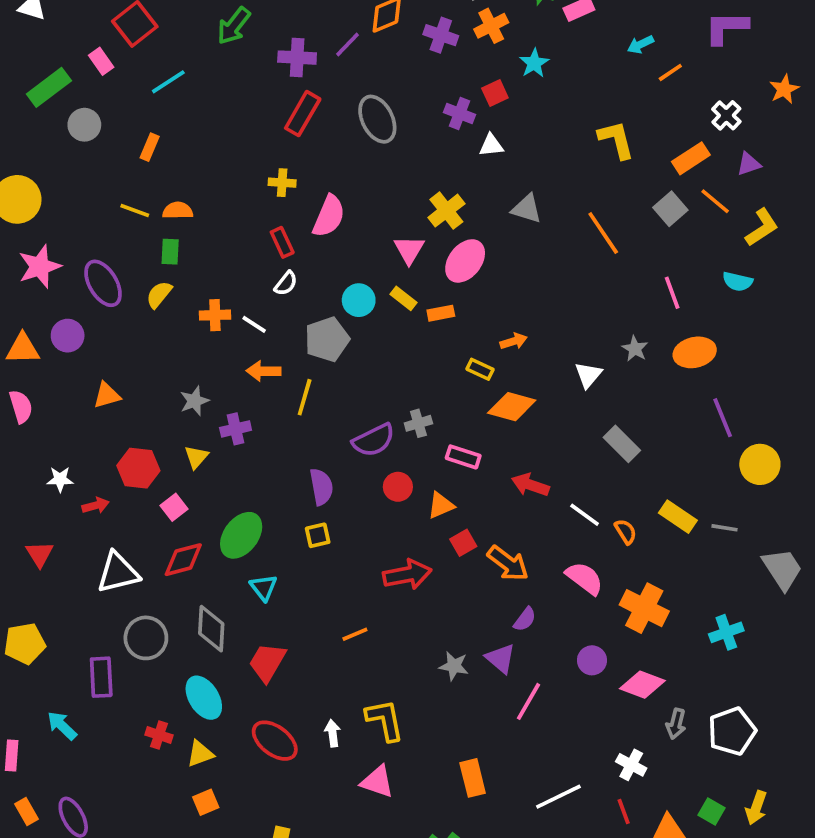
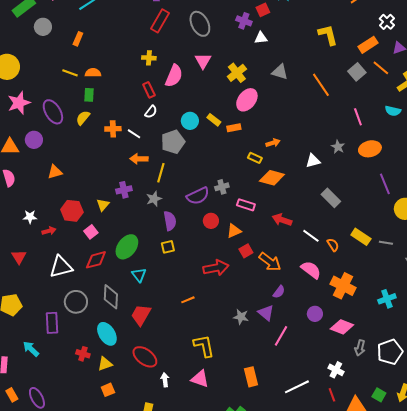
pink triangle: (409, 250) -> (203, 61), moved
white triangle: (588, 375) -> (313, 161), turned 35
gray star: (194, 401) -> (154, 199), moved
white arrow: (333, 733) -> (165, 380), moved

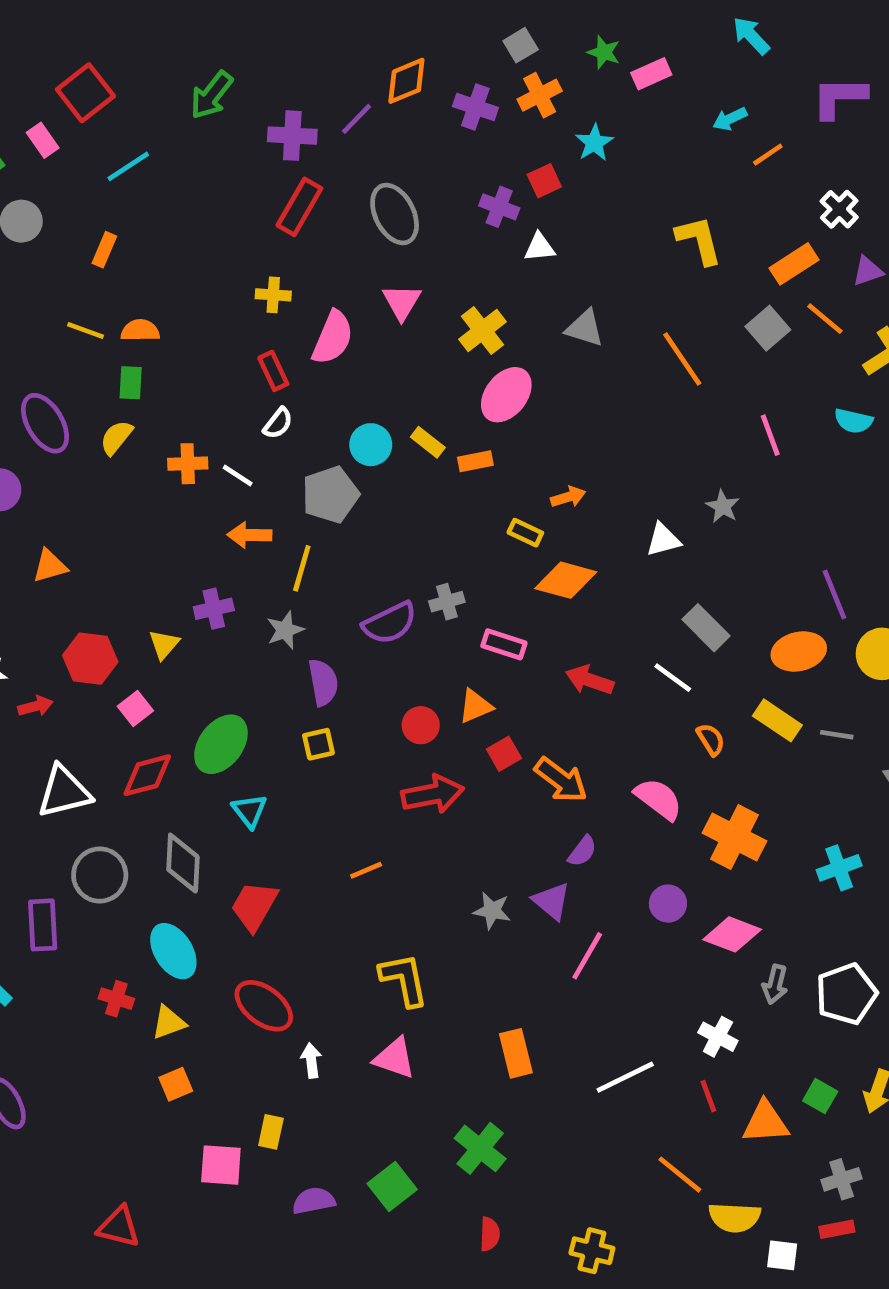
orange ellipse: (370, 149) -> (799, 651), moved
red circle: (211, 221) -> (421, 725), moved
white line: (311, 236) -> (673, 678), moved

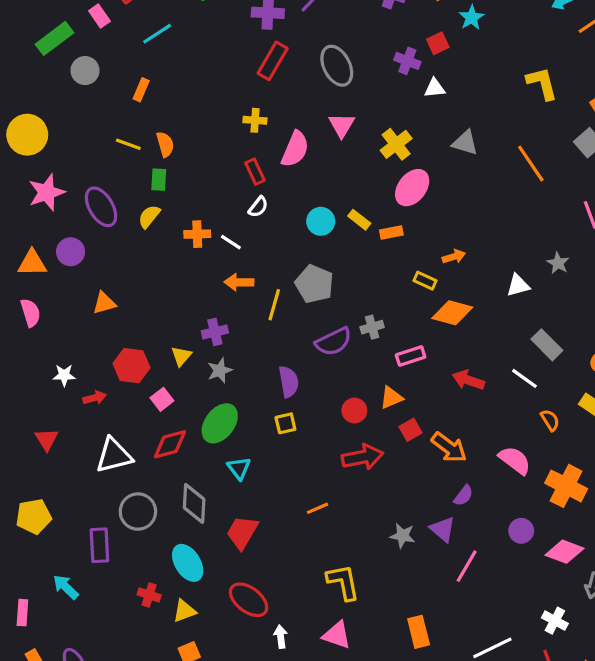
orange semicircle: (140, 331) -> (165, 144), turned 75
gray pentagon: (330, 495) -> (314, 284), moved, turned -30
gray star: (285, 630) -> (220, 370), moved
pink rectangle: (504, 644) -> (411, 356), turned -36

